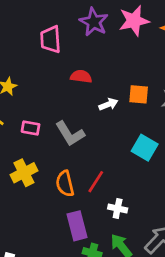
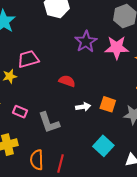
pink trapezoid: (51, 39) -> (28, 59), moved, turned 65
red line: (96, 182) -> (60, 163), turned -30

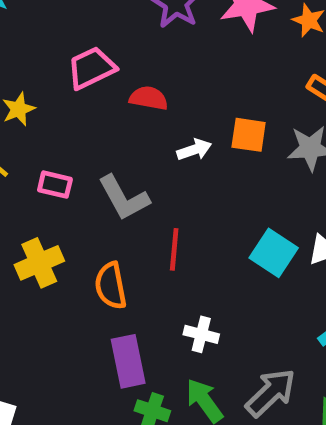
pink trapezoid: (28, 59) -> (91, 68), moved
cyan square: (103, 146) -> (274, 253), moved
red line: (60, 163) -> (174, 249), moved

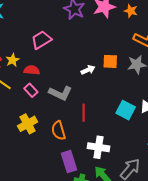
red semicircle: (149, 98) -> (32, 70), moved
pink rectangle: (55, 185) -> (31, 90), turned 40
gray L-shape: (124, 198) -> (60, 93), turned -30
white cross: (201, 334) -> (99, 147), size x1.5

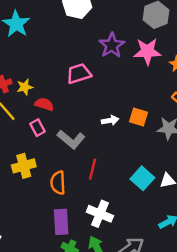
pink trapezoid: (41, 40) -> (79, 74), moved

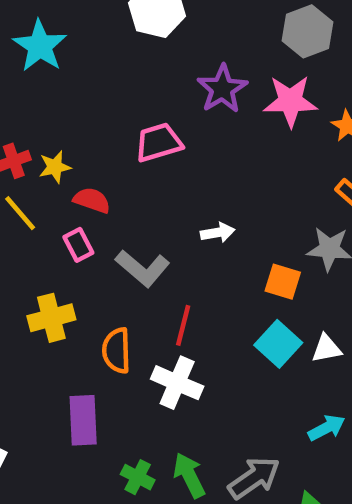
orange square: (139, 117) -> (283, 282), moved
white cross: (100, 214) -> (177, 383), moved
purple rectangle: (61, 222) -> (83, 420), moved

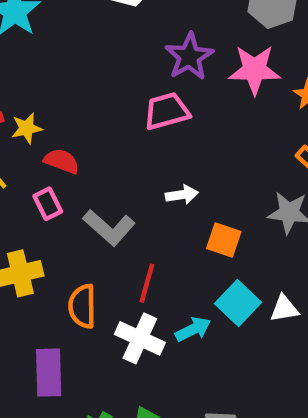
pink trapezoid: (159, 142) -> (167, 111), moved
orange square: (283, 282) -> (224, 240), moved
cyan arrow: (327, 428) -> (193, 329), moved

